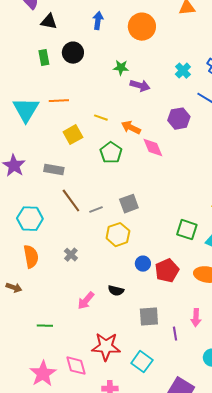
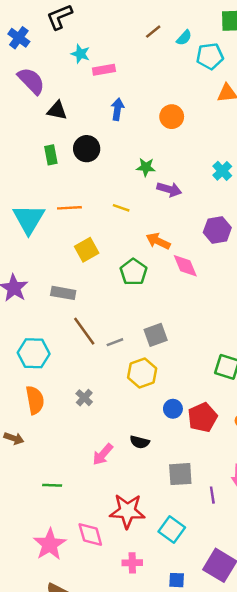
orange circle: (142, 27) -> (172, 117), size x0.7
yellow line: (101, 118) -> (121, 208), moved

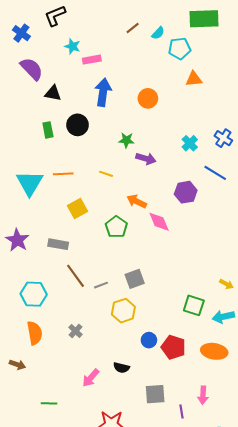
blue arrow: (117, 109) -> (103, 92), size x1.5
red pentagon: (203, 417) -> (173, 347), turned -30

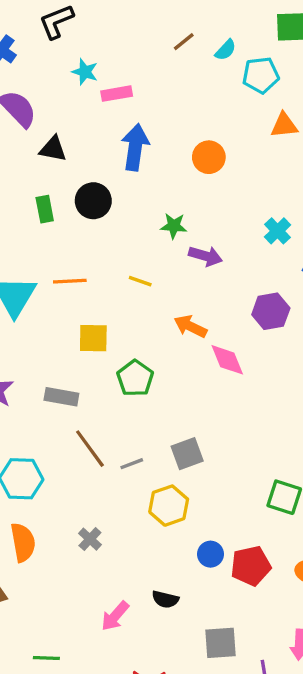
yellow square: (78, 209) -> (93, 338), turned 30
green pentagon: (116, 227) -> (135, 378), moved
red pentagon: (173, 347) -> (251, 566), turned -30

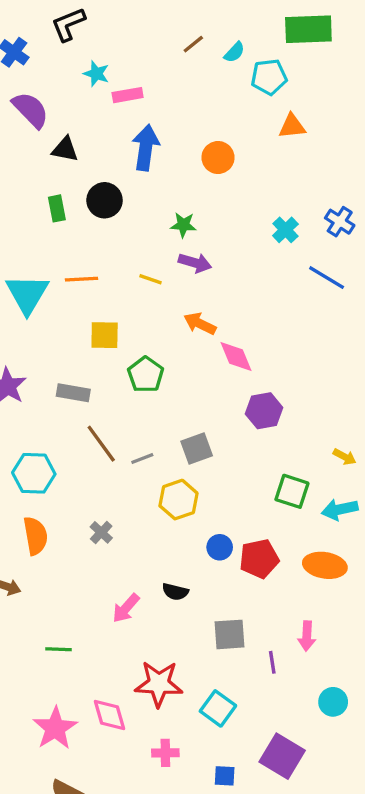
purple arrow: (205, 256) -> (195, 263), moved
purple hexagon: (271, 311) -> (264, 411), moved

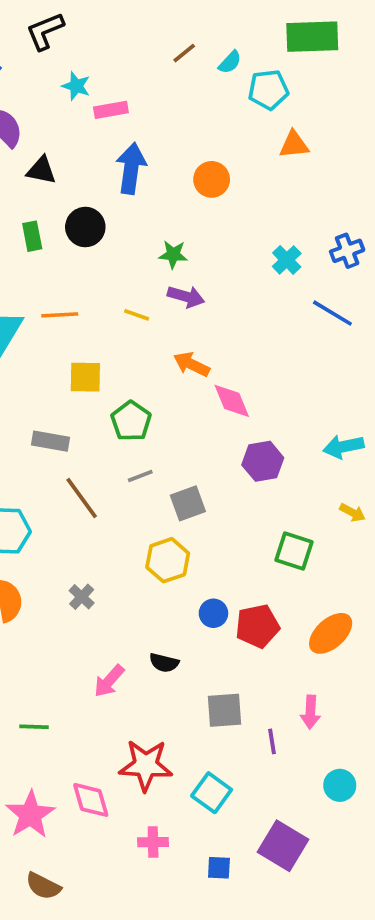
blue cross: (340, 222) -> (347, 251), turned 36
gray line: (142, 458) -> (140, 476), moved
cyan arrow: (340, 509) -> (343, 447), moved
orange ellipse: (325, 565) -> (331, 633), turned -51

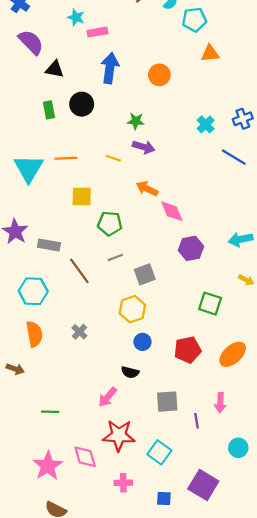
green pentagon: (131, 421) -> (110, 224), turned -30
gray rectangle: (51, 441) -> (49, 245), moved
blue circle: (213, 613) -> (142, 342), moved
pink arrow: (109, 681) -> (108, 397), moved

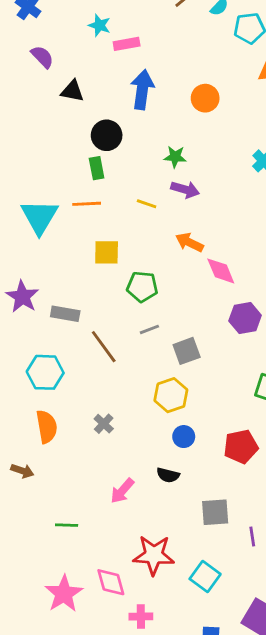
purple semicircle: (31, 42) -> (42, 57), size x0.7
green rectangle: (49, 110) -> (97, 168), moved
pink arrow: (108, 397) -> (122, 491), moved
pink cross: (123, 483) -> (141, 616), moved

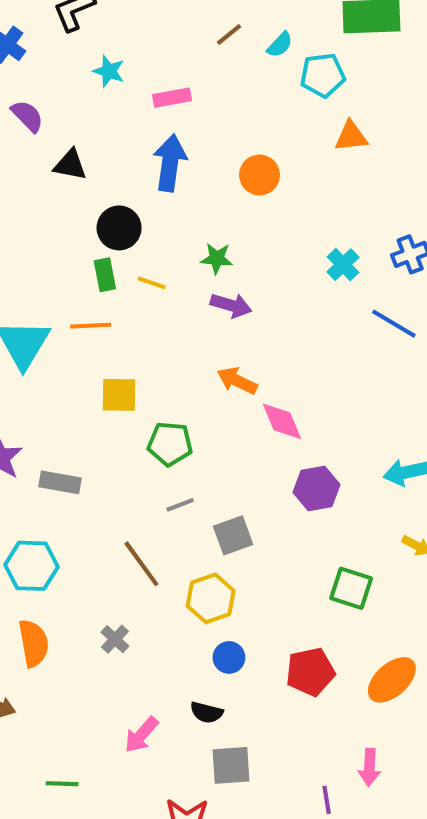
pink rectangle: (127, 44) -> (172, 98), moved
yellow line: (147, 204) -> (152, 283), moved
brown line: (104, 347) -> (141, 564), moved
gray square: (215, 512) -> (231, 765), moved

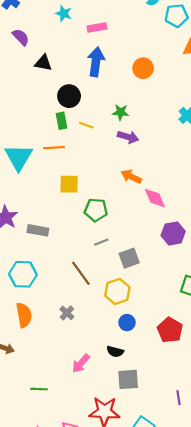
red pentagon: (310, 672) -> (170, 330), turned -30

